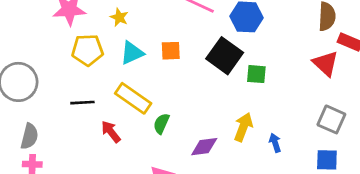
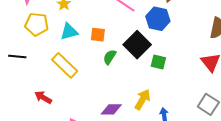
black line: (82, 103) -> (17, 56), moved
green semicircle: (161, 124) -> (110, 57), moved
red arrow: (111, 132) -> (43, 97), moved, turned -30

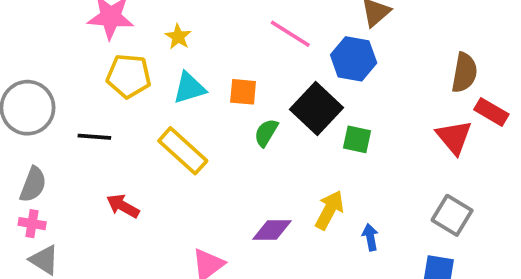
red arrow: (43, 97) -> (123, 206), moved

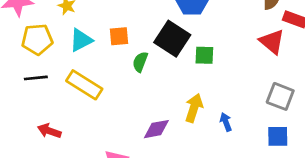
black line: (94, 137) -> (36, 78), moved

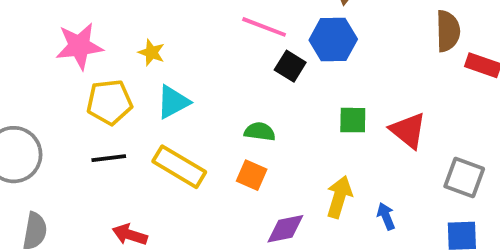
orange square: (119, 36) -> (252, 175), moved, turned 30
black square: (172, 39) -> (290, 66), moved, size x0.6
red triangle: (272, 42) -> (408, 131), moved
green semicircle: (140, 62) -> (260, 132), turned 78

